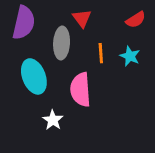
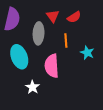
red semicircle: (136, 20) -> (74, 17), moved
cyan star: (130, 56) -> (87, 53), moved

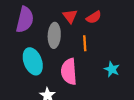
cyan star: (87, 53) -> (112, 69), moved

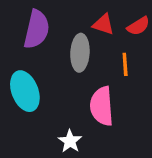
red triangle: (70, 16) -> (103, 24), turned -35
cyan ellipse: (33, 61) -> (25, 91), moved

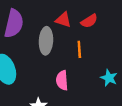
pink semicircle: (102, 106) -> (62, 80), size x0.7

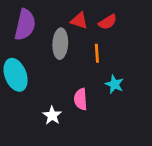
cyan star: (109, 78) -> (114, 84), moved
pink semicircle: (62, 80) -> (81, 99), moved

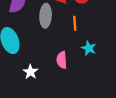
white star: (52, 115) -> (30, 72), moved

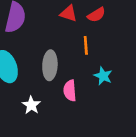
gray ellipse: (46, 16) -> (50, 65), moved

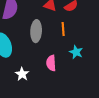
gray ellipse: (50, 65) -> (36, 31), moved

